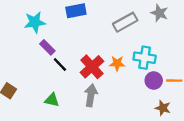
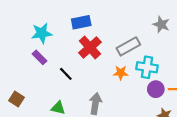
gray rectangle: (125, 22) -> (128, 46), moved
purple rectangle: (47, 47) -> (39, 57), moved
red cross: (92, 67) -> (90, 47), moved

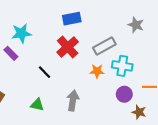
blue rectangle: (81, 22) -> (72, 19), moved
purple rectangle: (39, 57) -> (11, 53), moved
purple circle: (156, 89) -> (124, 94), moved

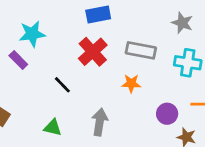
gray rectangle: (104, 46) -> (141, 50), turned 40
cyan cross: (122, 66) -> (188, 63), moved

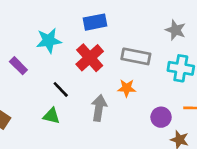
cyan star: (32, 34) -> (49, 41), moved
gray arrow: (100, 122) -> (99, 108), moved
green triangle: (53, 128) -> (51, 116), moved

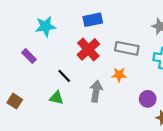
cyan star: (49, 41) -> (46, 26), moved

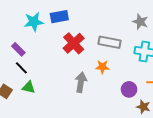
blue rectangle: (93, 20) -> (59, 17), moved
black line: (64, 76) -> (21, 68), moved
green triangle: (56, 98) -> (29, 87), moved

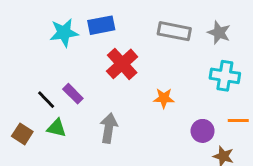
gray rectangle: (110, 42) -> (174, 31), moved
purple rectangle: (18, 49) -> (73, 94), moved
gray arrow: (81, 82) -> (109, 128), moved

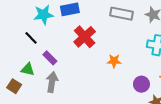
black line: (46, 100) -> (31, 38), moved
green triangle: (57, 128) -> (28, 69), moved
gray arrow: (109, 128) -> (52, 82), moved

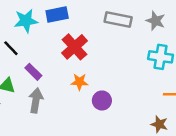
orange star: (114, 61) -> (79, 82), moved
purple circle: (141, 84) -> (102, 101), moved

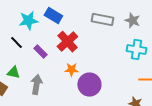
blue rectangle: (57, 14) -> (53, 16), turned 42
purple rectangle: (33, 72) -> (40, 52), moved
purple circle: (102, 101) -> (89, 85), size x1.5

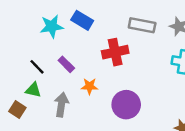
red cross: (67, 42) -> (115, 52), moved, turned 30
black line: (16, 43) -> (37, 67), moved
orange star: (71, 70) -> (90, 86), moved

